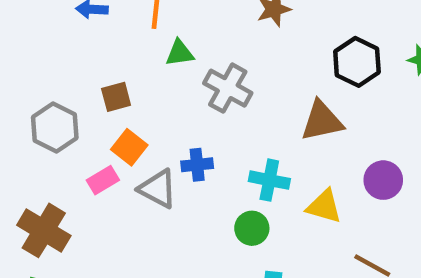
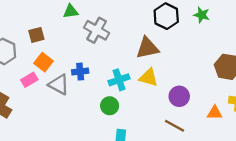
cyan cross: (269, 180) -> (119, 80), turned -30
purple circle: (383, 180) -> (179, 96), moved
yellow triangle: (324, 206) -> (149, 77), moved

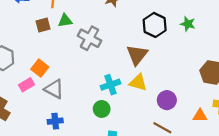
brown square: (36, 35) -> (43, 25), moved
brown triangle: (147, 48) -> (137, 55), turned -40
blue cross: (80, 72) -> (55, 121), moved

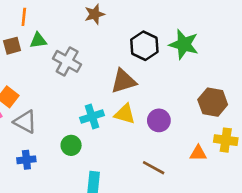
green star: (188, 24) -> (184, 44), size x1.6
brown triangle: (137, 55) -> (123, 81), turned 35
purple circle: (167, 100) -> (159, 120), moved
green circle: (102, 109) -> (71, 145), moved

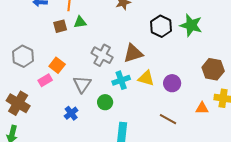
gray cross: (67, 61) -> (102, 55), moved
brown triangle: (123, 81) -> (133, 53), moved
gray triangle: (25, 122) -> (82, 84), moved, turned 36
blue cross: (26, 160) -> (71, 113), turned -32

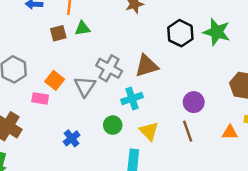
yellow triangle: (146, 78) -> (149, 131), moved, turned 30
pink rectangle: (45, 80) -> (40, 98), turned 40
gray triangle: (82, 84) -> (85, 86), moved
brown line: (168, 119) -> (188, 131), moved, turned 42

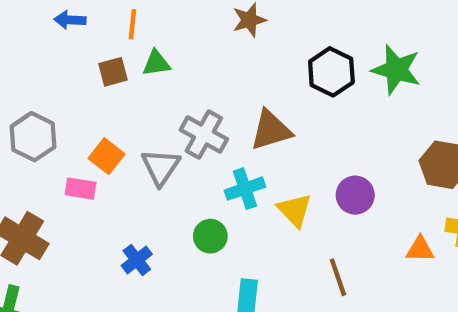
yellow triangle: (149, 131) -> (295, 210), moved
brown line: (188, 131) -> (338, 277), moved

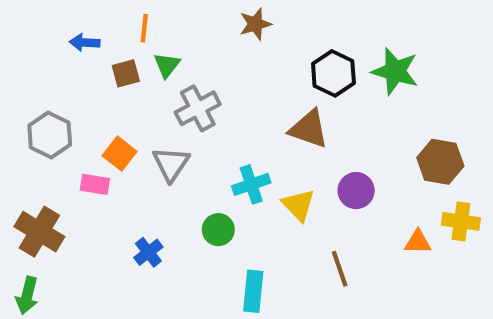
blue arrow: (70, 20) -> (85, 43), moved
green triangle: (156, 63) -> (167, 65), turned -44
brown triangle: (271, 130) -> (309, 129), moved, turned 36
gray cross: (204, 135) -> (198, 108), moved, turned 33

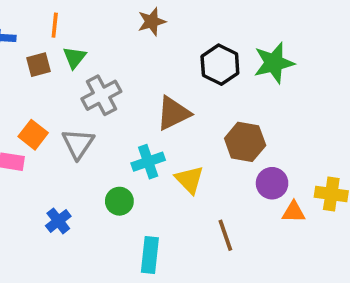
green star: (395, 71) -> (274, 63), turned -30
brown triangle: (309, 129) -> (173, 113), moved, turned -45
brown hexagon: (440, 162) -> (245, 142), moved
purple circle: (356, 191) -> (272, 183), moved

